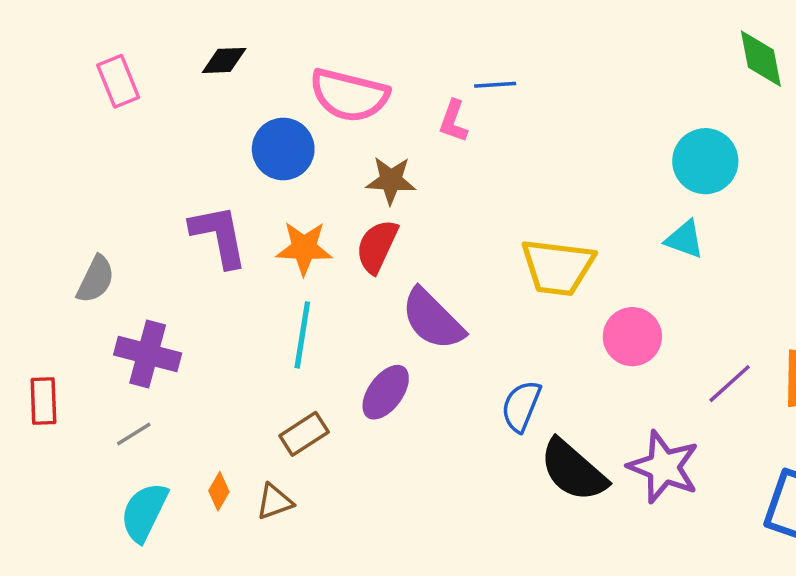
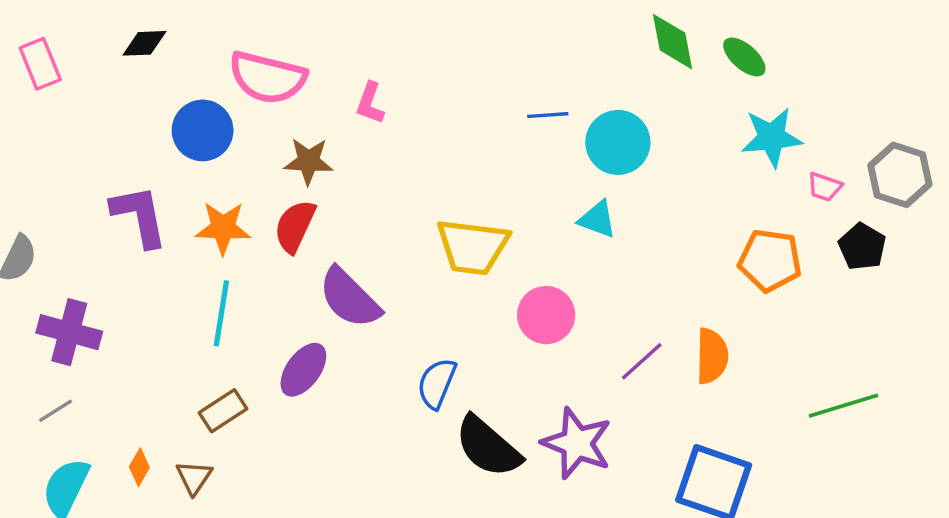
blue line: (495, 85) -> (548, 115), moved
brown triangle: (274, 502) -> (194, 477), turned -36

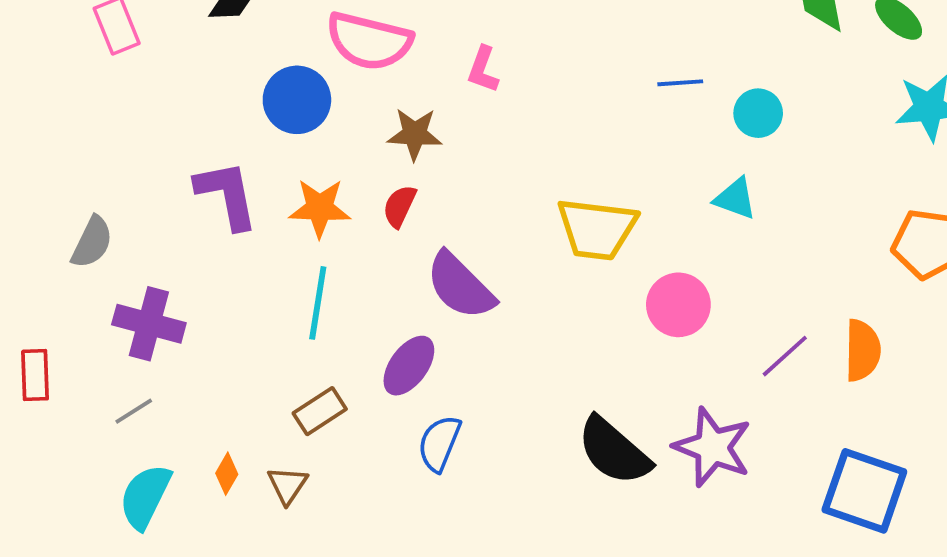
cyan circle: (618, 142) -> (758, 113), size x0.7
red semicircle: (295, 226) -> (399, 206), size x0.7
blue semicircle: (437, 383) -> (439, 443), moved

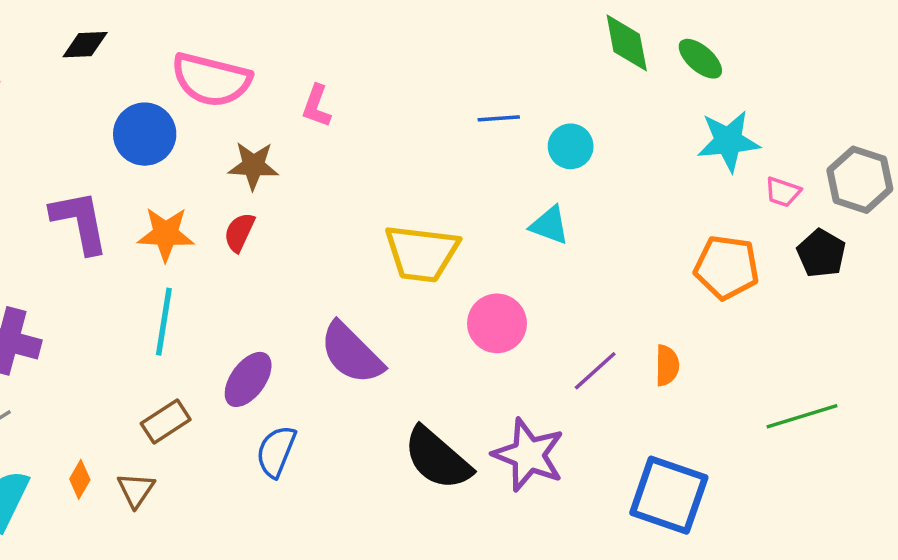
purple semicircle: (460, 286) -> (352, 353), moved
orange semicircle: (863, 350) -> (667, 365), size x0.7

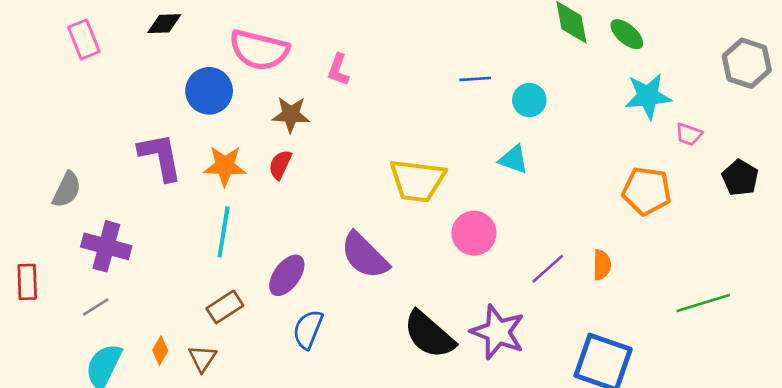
gray hexagon: (860, 180) -> (747, 63), moved
black pentagon: (821, 253) -> (740, 178), moved

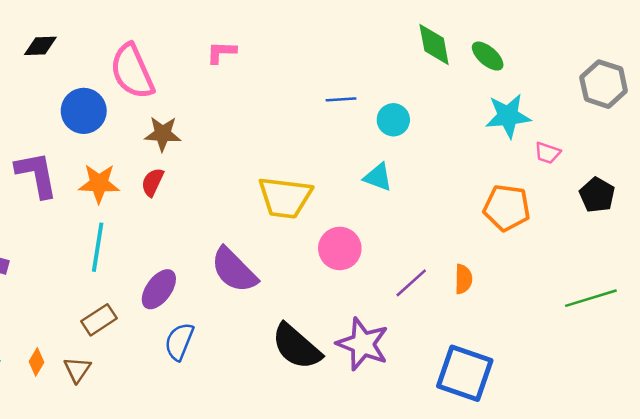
pink semicircle: (259, 50) -> (132, 71), turned 52
pink L-shape: (338, 70) -> (221, 52), moved, turned 72
green line: (703, 303) -> (591, 298), moved

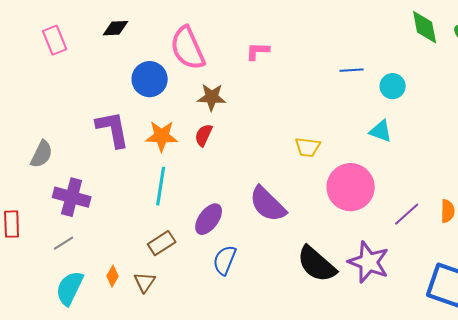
pink L-shape: (221, 52) -> (258, 51), moved
yellow trapezoid: (285, 197) -> (308, 147), size x0.6
pink circle: (340, 248) -> (351, 187), size x1.4

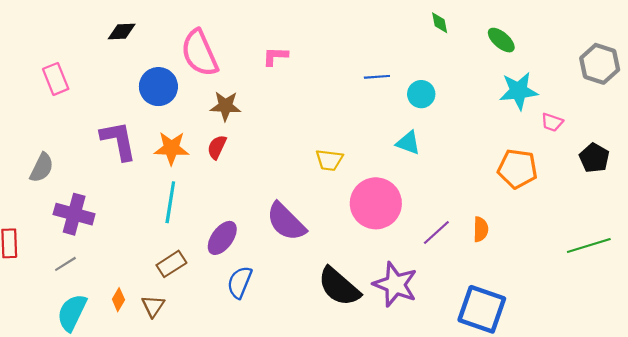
green diamond: (425, 27) -> (440, 23), moved, size x0.6
pink rectangle: (55, 40) -> (56, 79), moved

